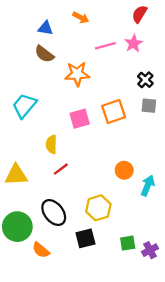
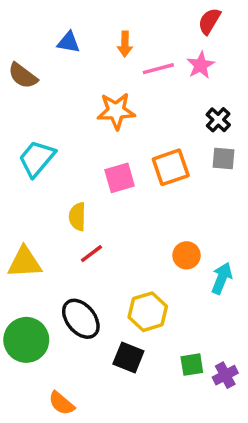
orange arrow: (81, 18) -> (125, 44), moved, turned 63
brown semicircle: (44, 54) -> (23, 76), moved
black square: (85, 238) -> (128, 357), turned 36
orange semicircle: (41, 250) -> (61, 403), moved

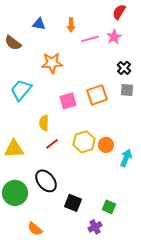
orange star: (116, 111) -> (52, 63), moved
yellow hexagon: (148, 312) -> (84, 142), moved
green square: (192, 365) -> (109, 207), turned 32
purple cross: (225, 375) -> (95, 227), moved

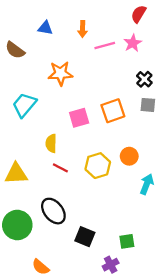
red line: (52, 144) -> (60, 168), turned 64
orange circle: (106, 145) -> (129, 156), moved
green square: (109, 207) -> (127, 241), turned -32

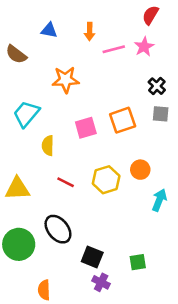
yellow semicircle: (51, 143) -> (48, 146), moved
purple cross: (111, 265) -> (101, 282), moved, turned -35
orange semicircle: (41, 267) -> (44, 290), turned 48

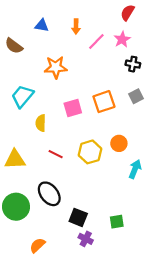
pink line: (114, 49) -> (96, 42), turned -30
black cross: (157, 86) -> (133, 64), moved, turned -32
gray square: (161, 114) -> (136, 96), turned -32
orange semicircle: (44, 290) -> (37, 245), turned 49

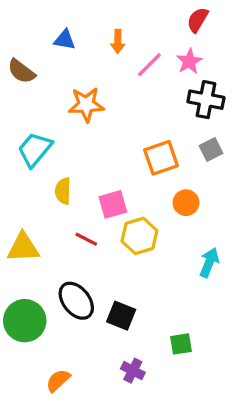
black cross: (133, 64) -> (206, 100), size x1.5
pink square: (73, 108) -> (113, 204), moved
orange circle: (119, 143) -> (186, 203), moved
black square: (78, 217) -> (121, 316), moved

